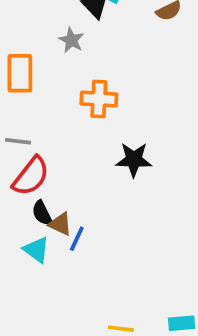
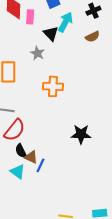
black star: (134, 160) -> (81, 134), moved

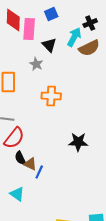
pink rectangle: (30, 17) -> (29, 29), size x1.5
cyan arrow: (65, 22) -> (74, 37), moved
brown semicircle: (92, 37) -> (89, 48), size x1.5
cyan triangle: (18, 172) -> (17, 194), moved

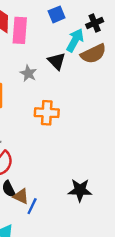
blue square: (51, 14) -> (57, 14), moved
black triangle: (49, 45) -> (57, 61), moved
black star: (78, 142) -> (80, 190), moved

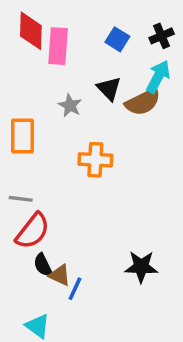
blue square: (57, 14) -> (117, 39), moved, turned -35
cyan arrow: (75, 40) -> (158, 77), moved
brown semicircle: (93, 54) -> (143, 102), moved

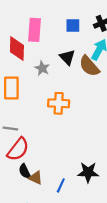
red diamond: (31, 31) -> (17, 49), moved
blue square: (117, 39) -> (73, 26), turned -32
brown semicircle: (143, 102) -> (89, 66), turned 75
blue line: (75, 289) -> (61, 185), moved

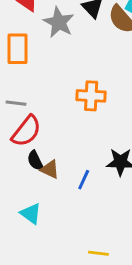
gray star: (42, 68) -> (59, 22), size x1.5
orange cross: (59, 103) -> (91, 96), moved

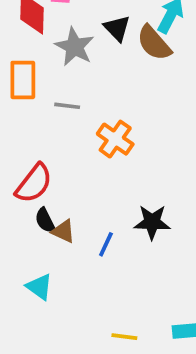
orange cross: (91, 96) -> (115, 139), turned 32
gray line: (16, 103) -> (67, 106), moved

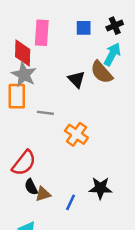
black triangle: (117, 28) -> (76, 79), moved
gray star: (75, 47) -> (24, 75), moved
brown triangle: (63, 231) -> (43, 194), turned -42

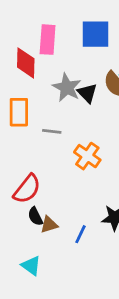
blue square: (84, 28) -> (96, 34), size x1.6
gray star: (24, 75) -> (67, 88), moved

